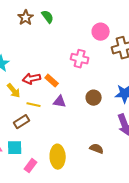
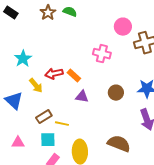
green semicircle: (48, 17) -> (70, 12), turned -32
yellow line: (34, 105) -> (62, 124), moved
cyan square: (15, 148) -> (48, 140), moved
brown semicircle: (97, 149) -> (119, 144), size x1.6

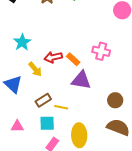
pink cross: (102, 54) -> (101, 51), moved
brown circle: (116, 93) -> (115, 100), moved
purple triangle: (82, 97) -> (81, 80), size x1.5

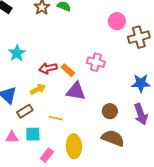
yellow arrow: (35, 69) -> (38, 89), moved, turned -77
brown rectangle: (43, 100) -> (25, 111), moved
cyan square: (47, 123) -> (33, 134), moved

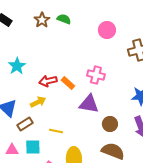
pink circle: (117, 21) -> (107, 30), moved
purple triangle: (76, 91) -> (89, 104), moved

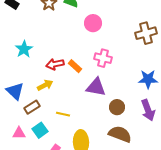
pink circle: (107, 30) -> (93, 23), moved
cyan square: (33, 147) -> (40, 130), turned -35

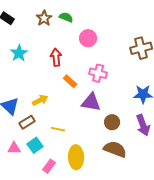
cyan star: (24, 49) -> (19, 53), moved
red arrow: (55, 64) -> (56, 57), moved, turned 96

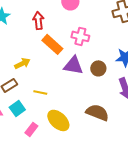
orange rectangle: (70, 81) -> (52, 44), size x1.5
brown circle: (112, 122) -> (98, 68), moved
yellow ellipse: (76, 157) -> (58, 120), turned -45

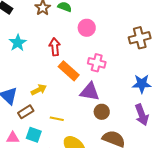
brown circle: (98, 68) -> (102, 112), moved
cyan square: (17, 108) -> (34, 135), turned -35

